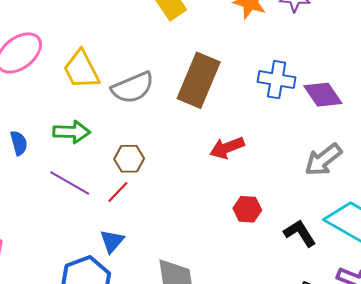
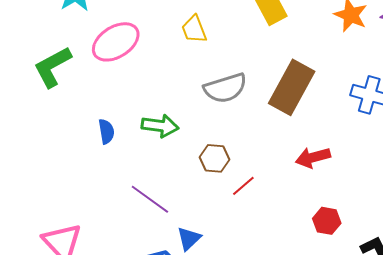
yellow trapezoid: (81, 70) -> (194, 29), moved, size x0.7
purple line: (70, 183) -> (150, 199), moved
red line: (118, 192) -> (243, 186), moved

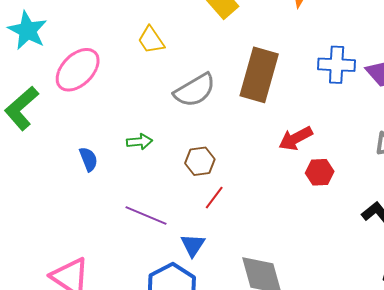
green arrow: (160, 126) -> (139, 142), size x0.7
red line: (243, 186) -> (214, 198), moved
red hexagon: (327, 221) -> (320, 172), moved

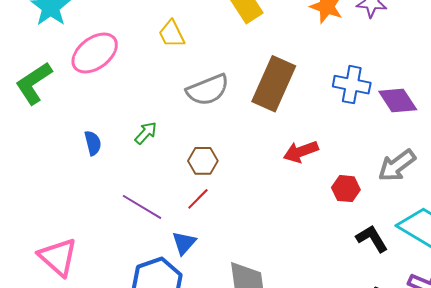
green arrow: (139, 142) -> (146, 133), turned -50
red hexagon: (320, 172) -> (346, 189), moved
red line: (214, 198) -> (198, 199), moved

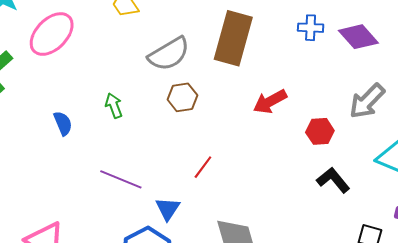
blue cross: (352, 85) -> (311, 28), size x0.7
green arrow: (146, 133) -> (114, 106), turned -55
brown hexagon: (203, 161) -> (182, 97), moved
red line: (198, 199) -> (203, 167), moved
black L-shape: (372, 239) -> (333, 180), moved

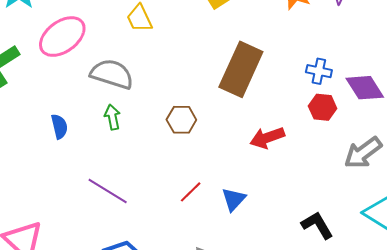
gray semicircle: (169, 54) -> (112, 74), moved, turned -141
red hexagon: (320, 131) -> (323, 107), moved
blue triangle: (168, 209) -> (234, 199), moved

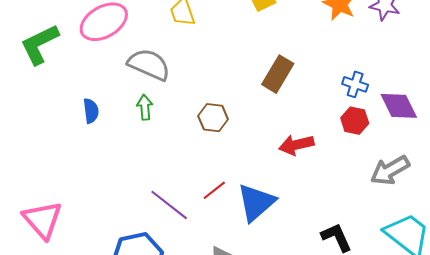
brown rectangle: (241, 69) -> (278, 74), size x0.7
purple line: (108, 191) -> (169, 205), moved
blue triangle: (234, 199) -> (256, 202), size x1.6

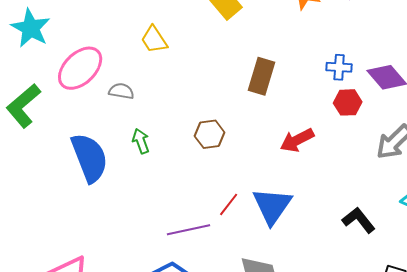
gray semicircle: (149, 65) -> (121, 91), moved, size x0.6
blue semicircle: (91, 111) -> (90, 158), size x2.0
purple line: (169, 205) -> (188, 230), turned -36

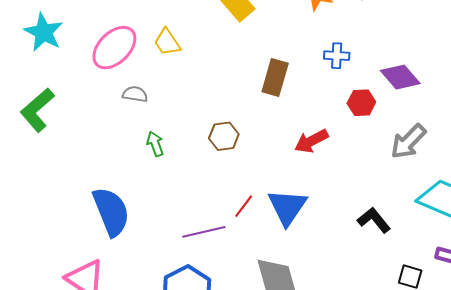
blue cross: (339, 67) -> (337, 56), moved
pink ellipse: (80, 68) -> (114, 48), moved
blue semicircle: (90, 158) -> (111, 212), moved

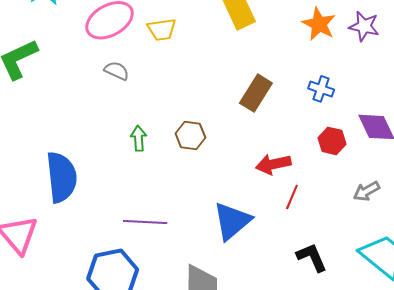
yellow trapezoid: (167, 42) -> (162, 30), turned -80
gray arrow: (408, 142) -> (366, 191), size x0.7
green arrow: (155, 144) -> (139, 138), moved
red line: (244, 206) -> (292, 197), moved, turned -30

